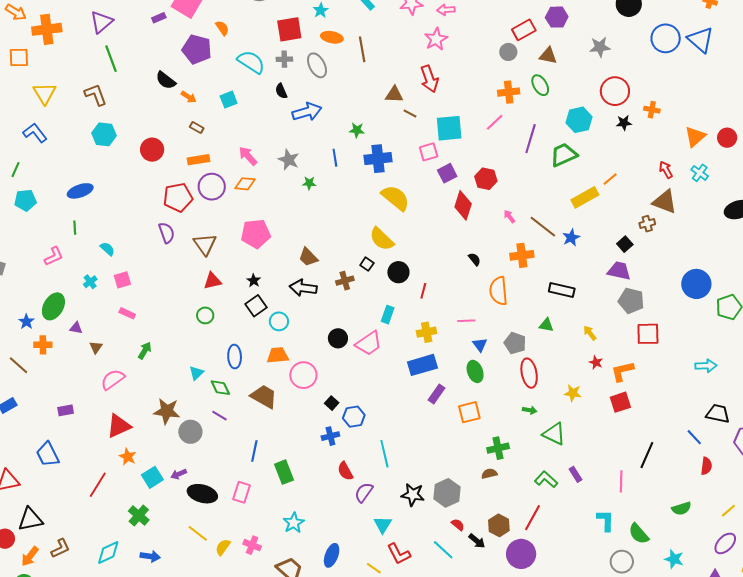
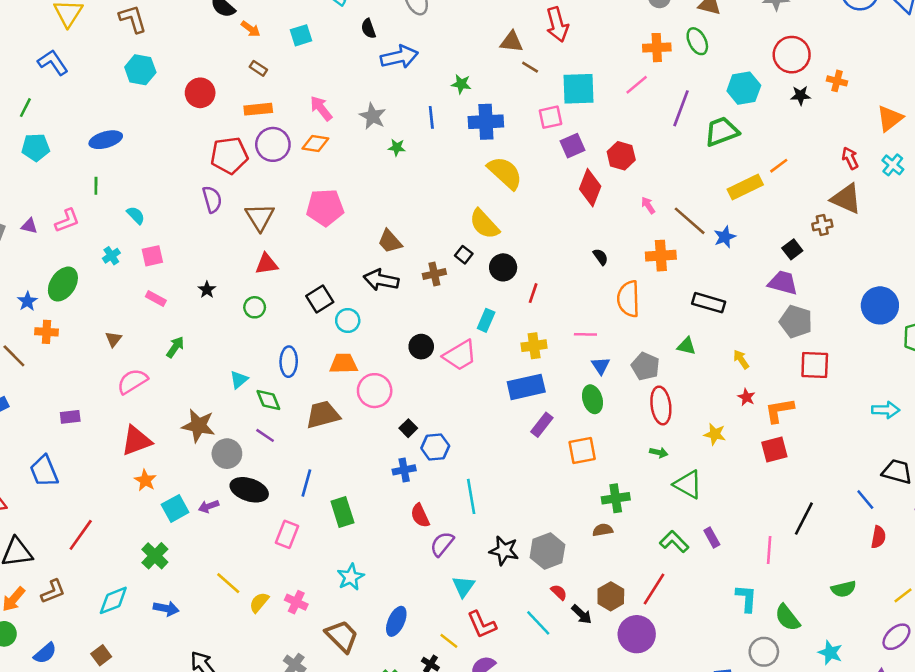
black star: (254, 281) -> (207, 290), moved
purple triangle: (76, 328) -> (29, 226), moved
brown trapezoid: (264, 397) -> (323, 415), turned -48
red line: (98, 485) -> (81, 535), moved
black ellipse: (202, 494) -> (249, 490), moved

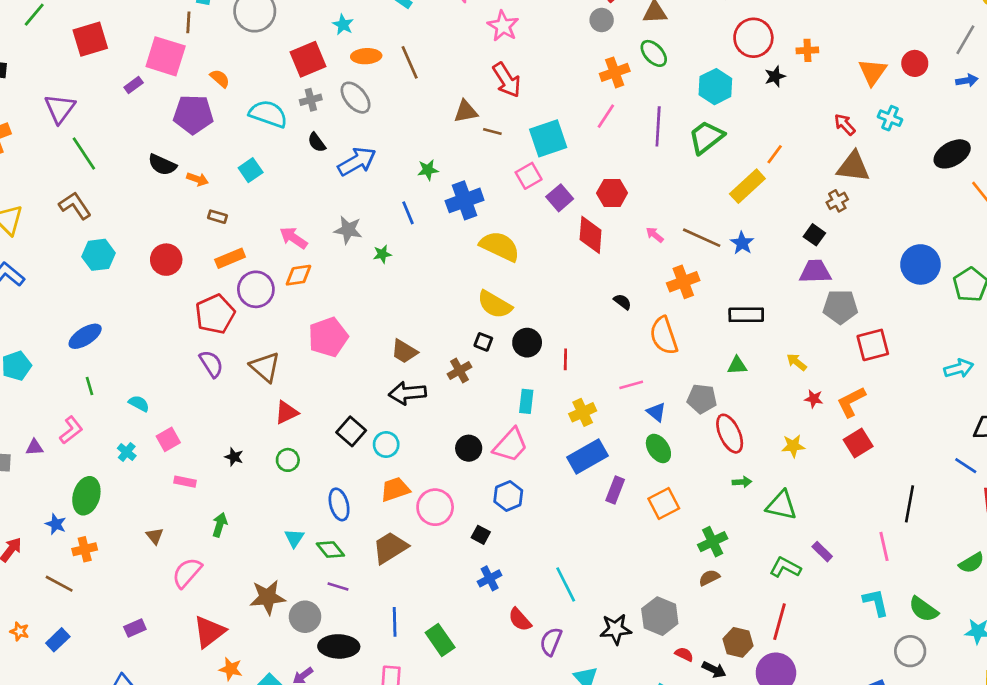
blue hexagon: (435, 447) -> (508, 496), moved

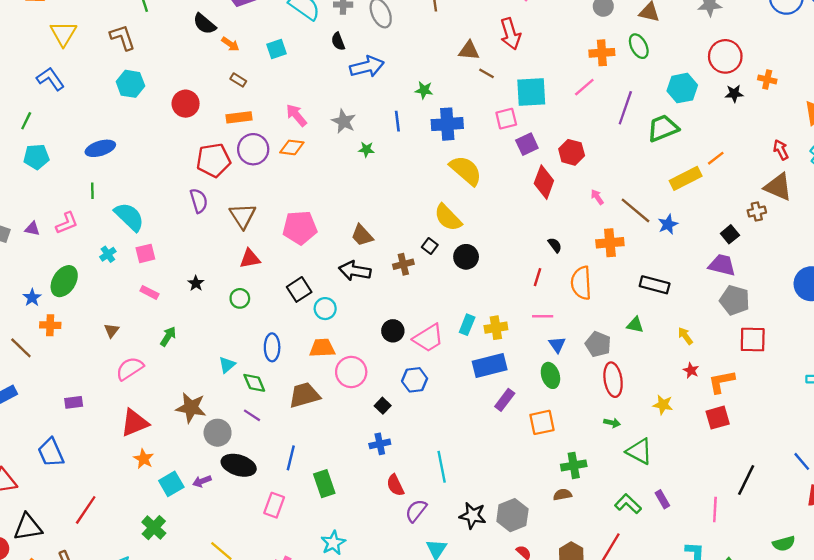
pink pentagon: (328, 337) -> (300, 228), moved
red line: (565, 359) -> (537, 277), moved
cyan rectangle: (526, 401) -> (467, 325), moved
cyan semicircle: (139, 404) -> (129, 217), size x1.8

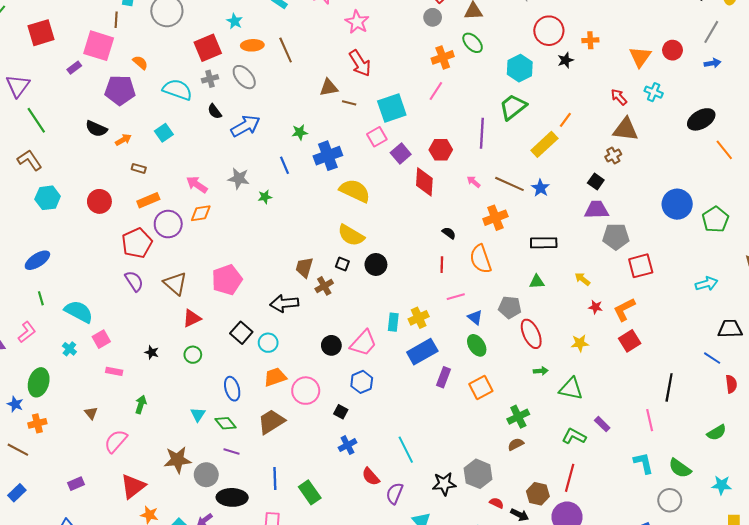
orange arrow: (230, 44) -> (123, 140), turned -49
purple line: (625, 108) -> (482, 133), moved
brown trapezoid: (362, 235) -> (304, 267), moved, turned 75

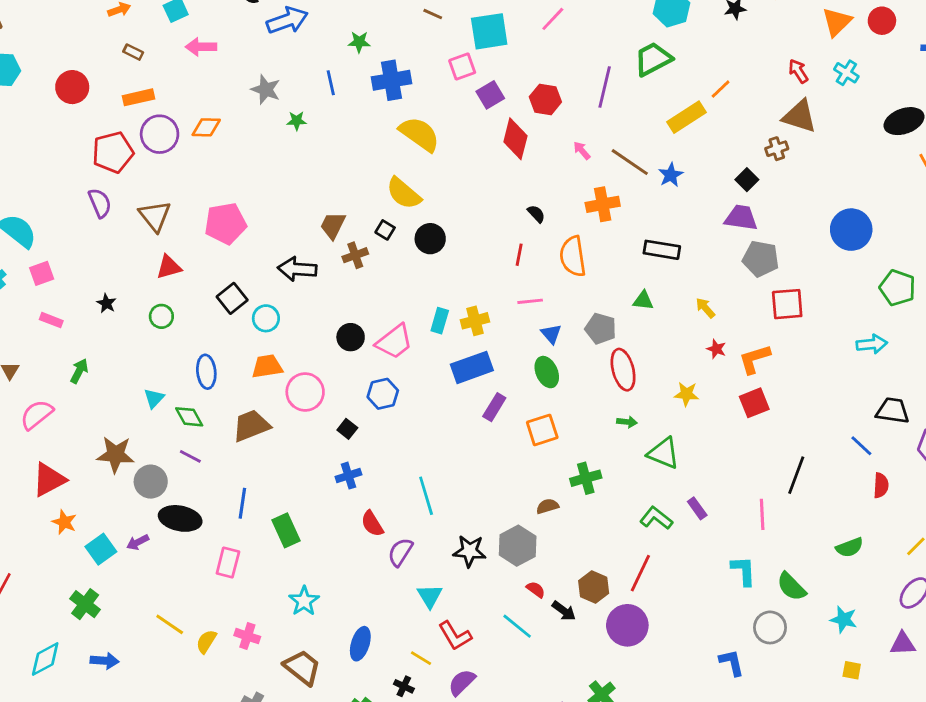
pink arrow: (197, 185) -> (201, 47), moved, turned -45
green pentagon: (715, 219) -> (897, 288), moved, turned -30
brown semicircle: (516, 444) -> (547, 506), moved

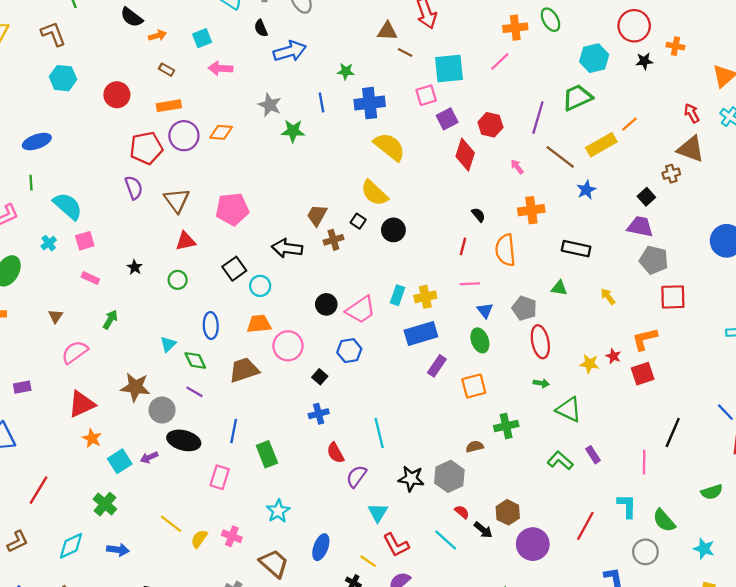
green star: (297, 121) -> (293, 131), size x1.5
brown line: (630, 162) -> (560, 157), moved
red star: (716, 349) -> (613, 356), moved
red line: (640, 573) -> (585, 526), moved

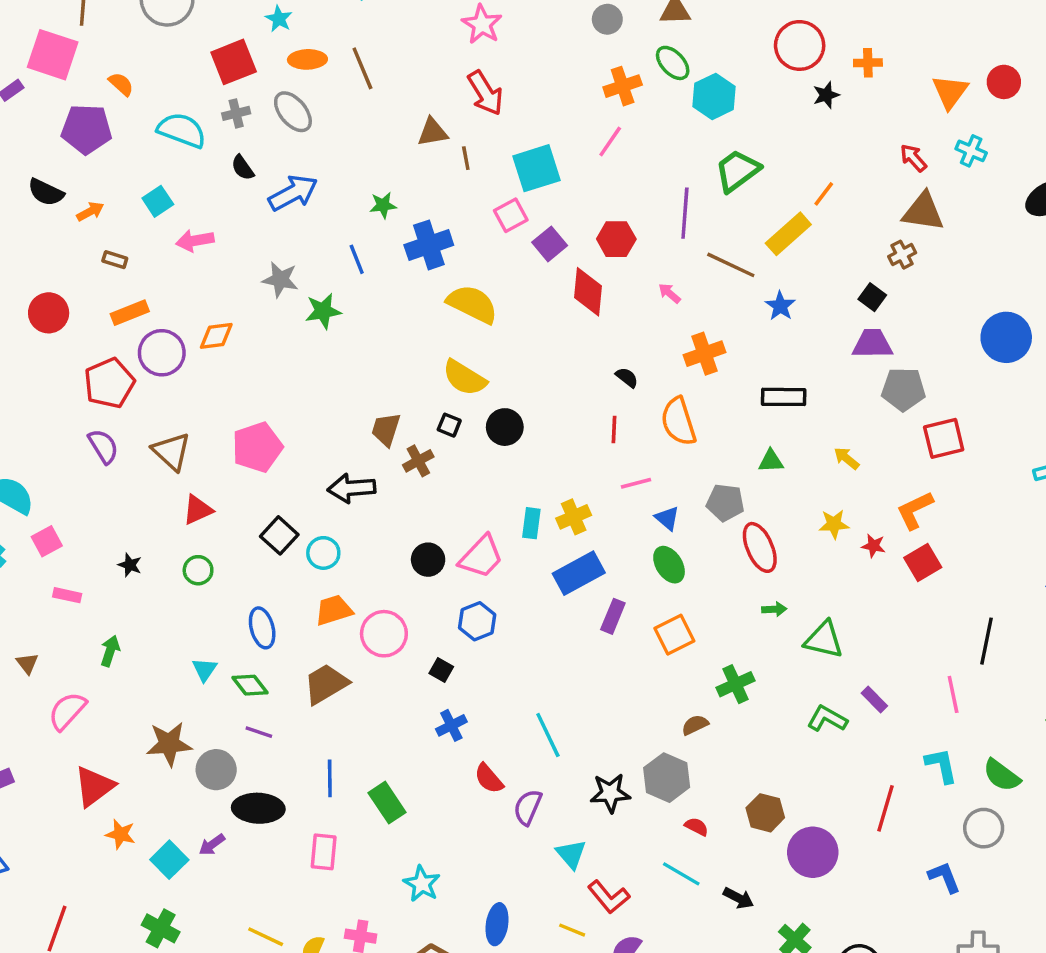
brown line: (405, 52) -> (466, 158), turned 64
cyan hexagon: (594, 58) -> (714, 96), moved
yellow star: (589, 364) -> (834, 524), moved
black arrow: (483, 530) -> (738, 898), moved

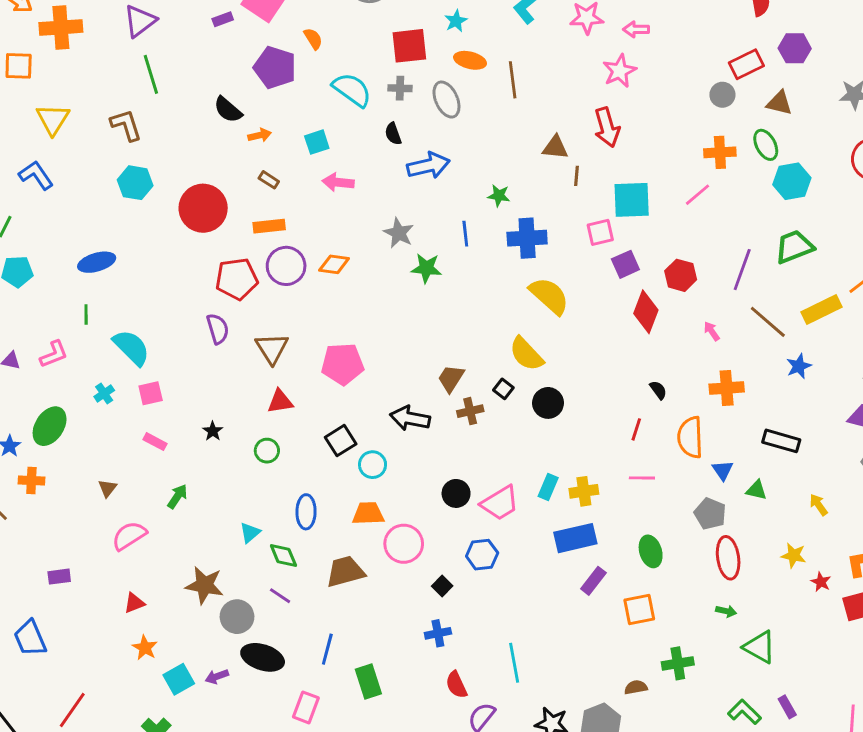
red circle: (49, 313) -> (203, 208), size x1.4
blue triangle: (667, 518) -> (723, 470), moved
red triangle: (94, 786) -> (134, 603), size x0.6

